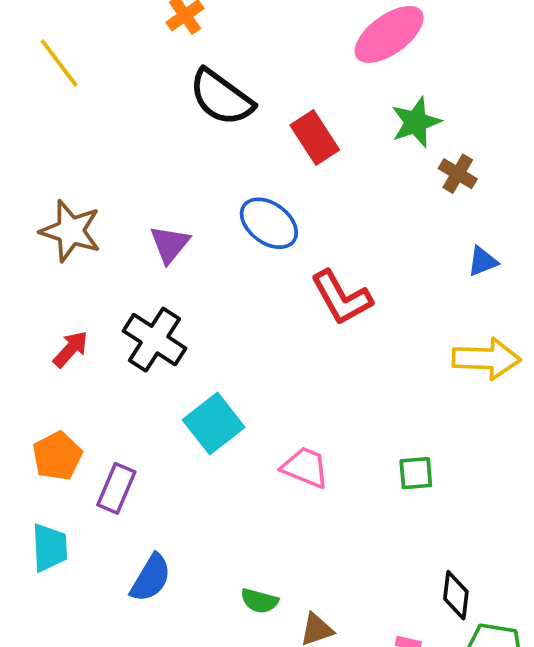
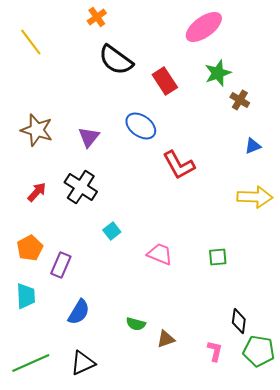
cyan square: (214, 424) -> (112, 231), size x0.6

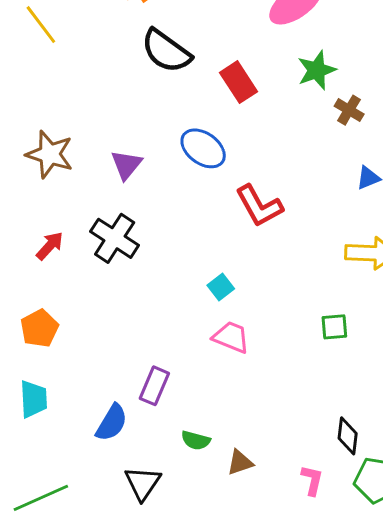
cyan square: (112, 231) -> (221, 287), moved
green square: (218, 257) -> (334, 327), moved
purple rectangle: (61, 265) -> (154, 386), moved
black triangle: (83, 363) -> (143, 483), moved, turned -32

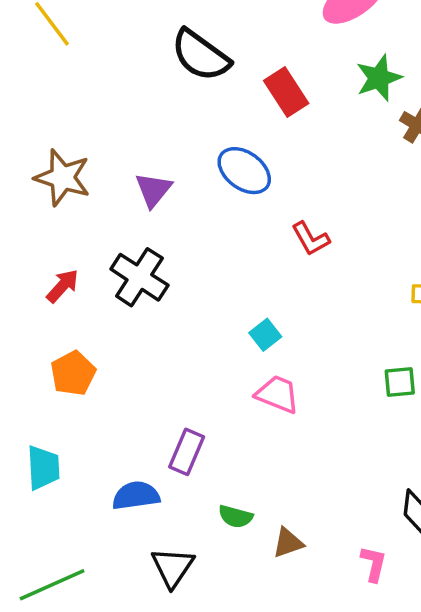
red L-shape: (259, 206) -> (311, 239), size x0.7
orange pentagon: (39, 328) -> (73, 373), moved
blue semicircle: (112, 423) -> (136, 496), turned -129

